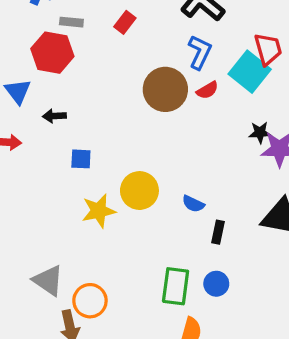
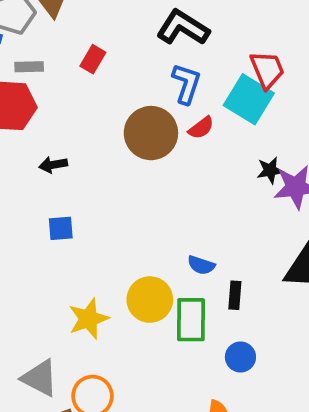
black arrow: (54, 116) -> (53, 165), moved
yellow circle: (139, 191) -> (150, 300), moved
yellow star: (99, 211) -> (88, 319), moved
green rectangle: (176, 286) -> (191, 320), moved

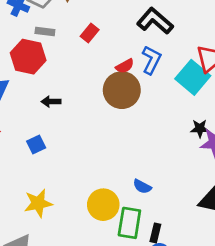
red semicircle: (201, 128) -> (125, 66), moved
blue square: (61, 228) -> (36, 145), moved, turned -30
black rectangle: (235, 295) -> (155, 233), moved
yellow star: (88, 319) -> (38, 203), moved

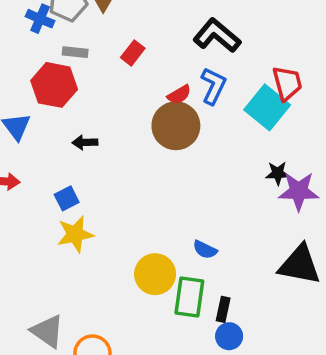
yellow star: (38, 203) -> (75, 234), moved

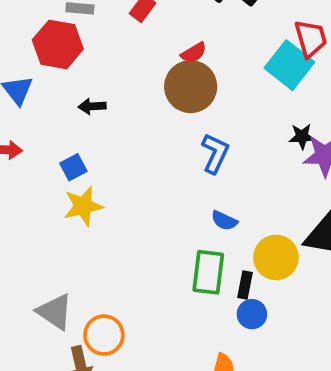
blue L-shape: (213, 86) -> (215, 153), moved
yellow circle: (155, 274) -> (276, 257), moved

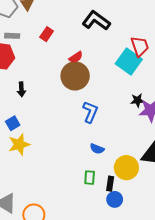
black arrow: (92, 106) -> (21, 89), turned -88
green rectangle: (208, 272) -> (90, 178), size x0.6

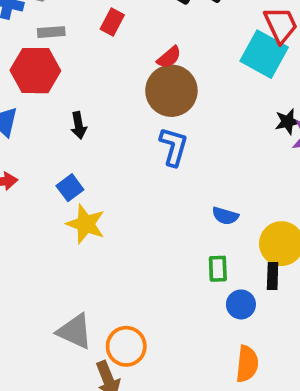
blue L-shape: (90, 112) -> (174, 147), moved
yellow star: (19, 144) -> (86, 224), turned -30
black rectangle: (110, 184) -> (273, 276), moved
blue circle: (115, 199) -> (241, 304), moved

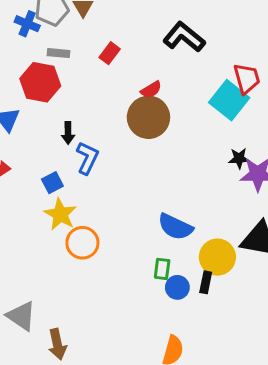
blue L-shape: (174, 147) -> (87, 158), moved
blue semicircle: (225, 216) -> (175, 227), size x1.6
blue circle: (241, 304) -> (177, 287), moved
gray triangle: (75, 331) -> (21, 316), moved
orange circle: (126, 346) -> (82, 243), moved

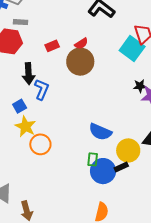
red rectangle: (110, 53) -> (52, 46), moved, turned 32
black arrow: (68, 133) -> (28, 74), size x1.5
black rectangle: (206, 282) -> (121, 167), turned 56
blue circle: (177, 287) -> (103, 171), size x1.6

